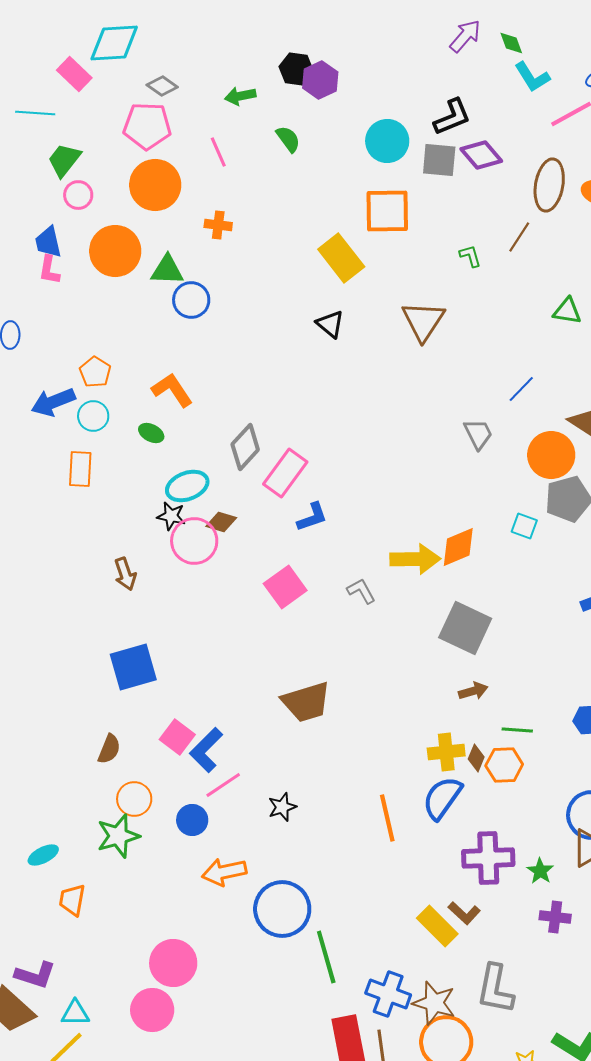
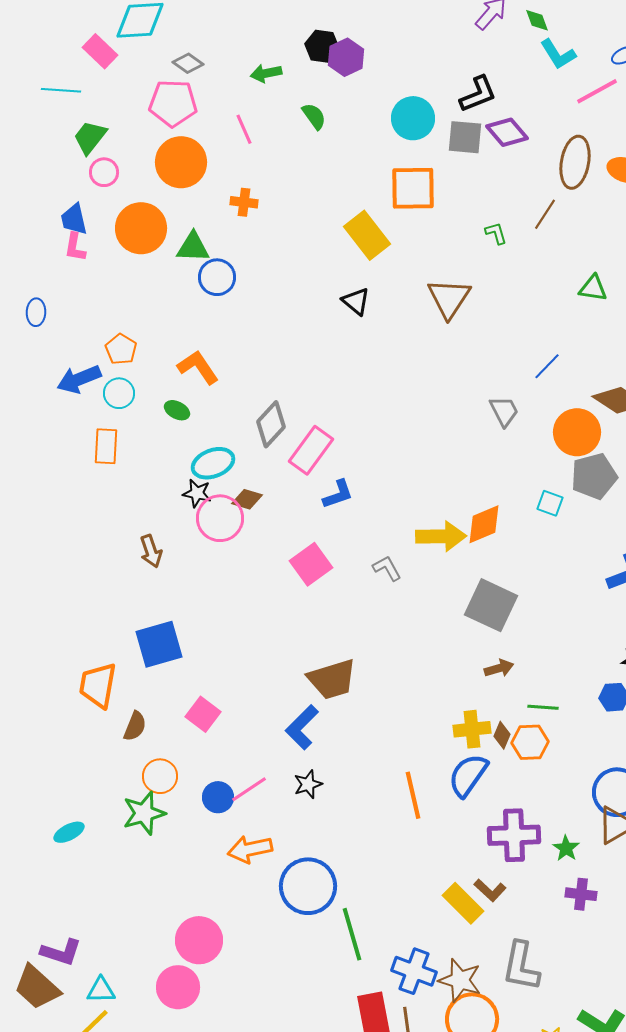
blue L-shape: (206, 750) -> (302, 727), moved
pink line: (223, 785) -> (249, 789), moved
orange trapezoid: (72, 900) -> (98, 685), moved, size x1.4

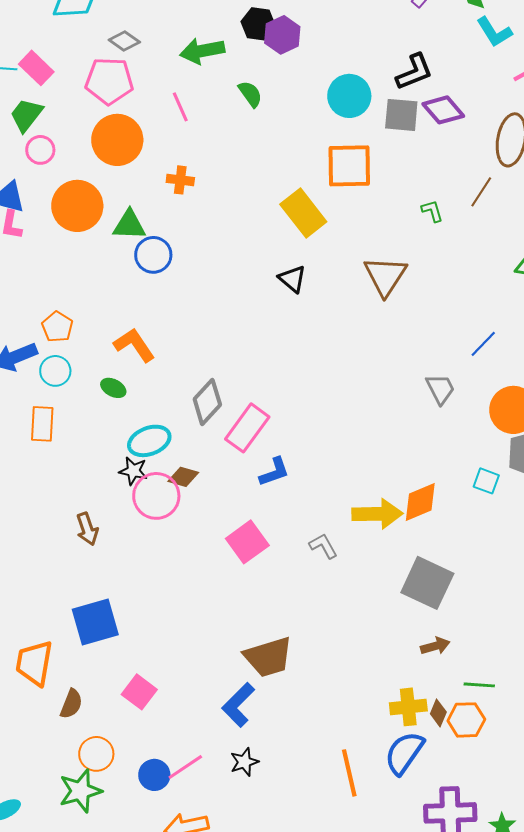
pink rectangle: (100, 51) -> (36, 68), moved
green arrow: (266, 73) -> (202, 51), size x1.4

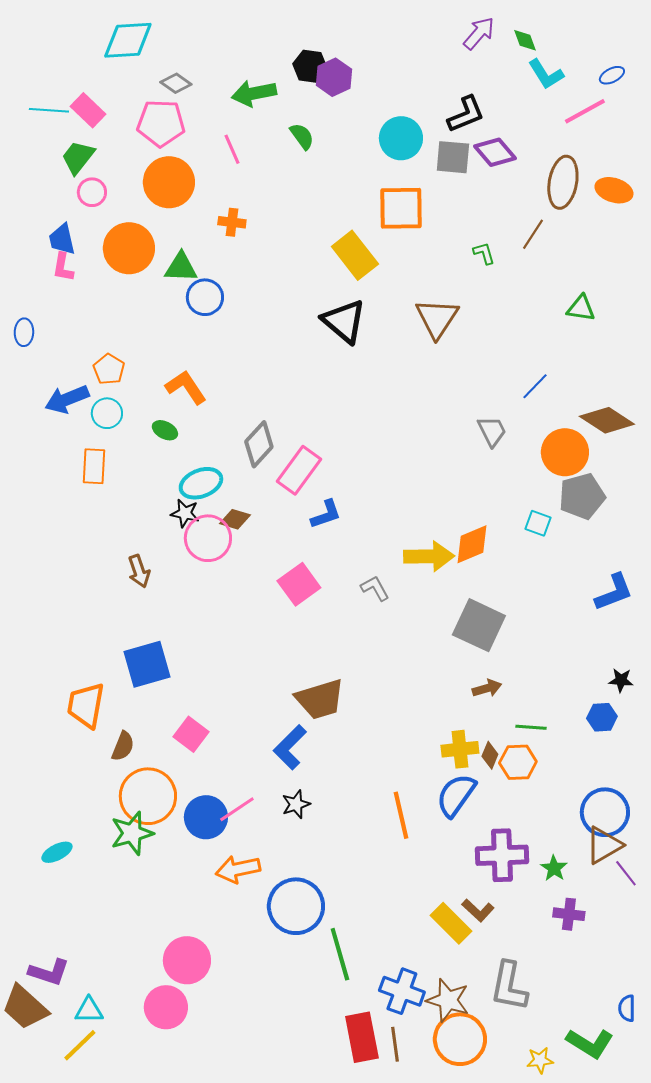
black triangle: (292, 279) -> (344, 321), size x1.6
orange circle: (96, 754) -> (148, 796), size x1.6
blue circle: (154, 775) -> (206, 817), size x1.4

